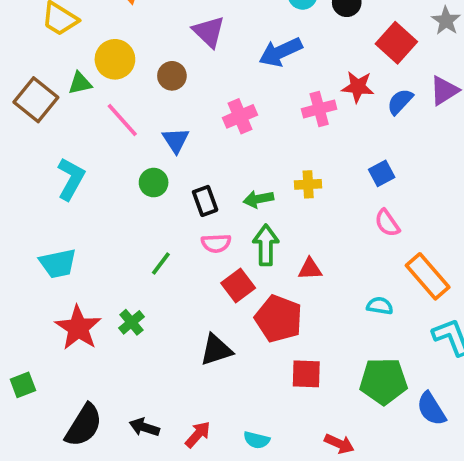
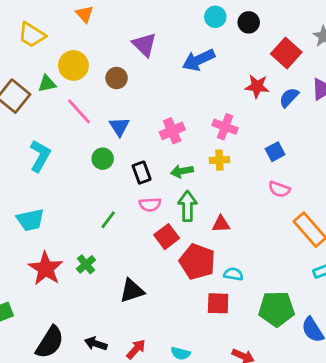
pink cross: (319, 109) -> (225, 127), moved, turned 35
pink cross: (240, 116) -> (172, 131), moved
pink semicircle: (387, 223) -> (279, 189), turned -35
cyan semicircle: (380, 306) -> (233, 274), moved
black triangle: (216, 350) -> (132, 291), moved

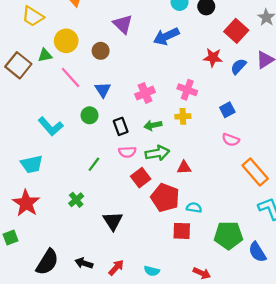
cyan L-shape: (40, 156) -> (51, 126), moved, turned 110
green arrow: (187, 206) -> (157, 153), turned 80
red star: (46, 269) -> (26, 203), moved
black triangle: (132, 291) -> (113, 221), turned -45

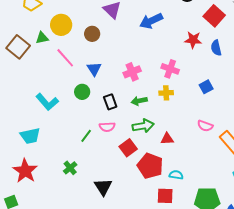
blue semicircle: (238, 66) -> (216, 48), turned -56
pink semicircle: (231, 140) -> (205, 126), moved
pink semicircle: (127, 152) -> (107, 127), moved

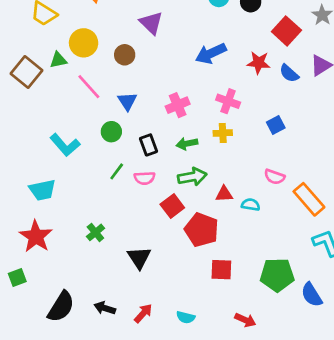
blue arrow: (151, 21) -> (211, 53), moved
blue semicircle: (216, 48) -> (289, 73), turned -35
green line: (86, 136) -> (117, 171), moved
cyan semicircle: (176, 175) -> (251, 205), moved

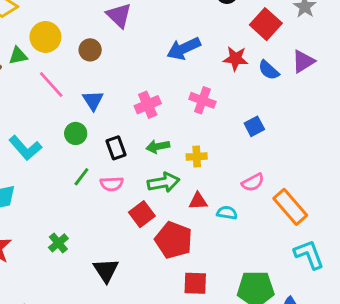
yellow cross: (223, 133) -> (197, 157), moved
pink semicircle: (274, 177) -> (253, 182), turned -48

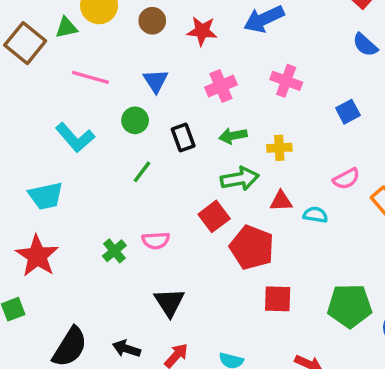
red star: (236, 59) -> (202, 31), moved
pink line: (51, 85) -> (90, 77), moved, turned -32
pink semicircle: (112, 184) -> (156, 241), moved
black triangle: (106, 270) -> (169, 302), moved

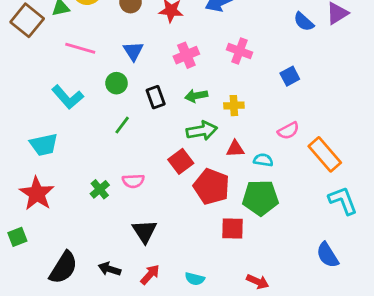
green pentagon: (350, 306) -> (260, 198), moved

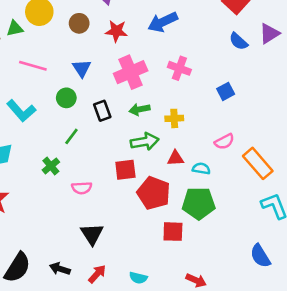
pink cross: (186, 55) -> (131, 72), size x1.4
red square: (181, 161) -> (125, 170), turned 30
green cross: (100, 189) -> (51, 166), moved

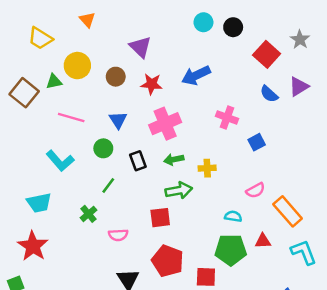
pink cross: (179, 68) -> (227, 117), moved
red triangle: (176, 158) -> (263, 241), moved
red pentagon: (154, 193) -> (168, 261), moved

